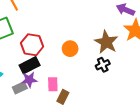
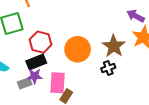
orange circle: (70, 49) -> (78, 49), size x1.6
pink rectangle: (53, 84) -> (57, 83), size x1.5

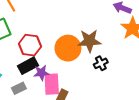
brown star: (114, 46) -> (89, 41), moved, turned -30
purple star: (35, 76) -> (41, 73), moved

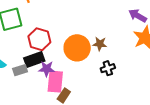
brown star: (89, 41) -> (100, 44), size x0.6
gray rectangle: (19, 88) -> (20, 70), moved

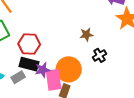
orange circle: (77, 48) -> (69, 69), moved
black rectangle: (34, 60) -> (29, 64), turned 48

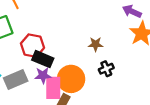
black rectangle: (29, 64) -> (43, 59), moved
gray rectangle: (18, 77) -> (16, 79), size x1.5

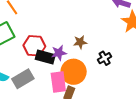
brown star: (96, 44) -> (80, 42), moved
purple star: (43, 75) -> (59, 53), moved

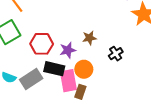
black rectangle: (45, 57) -> (54, 69), moved
orange circle: (74, 72) -> (84, 69), size x0.7

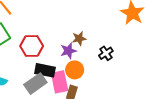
purple star: (68, 50) -> (68, 51), moved
gray rectangle: (31, 79) -> (35, 84), moved

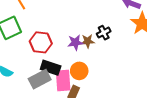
purple star: (68, 51) -> (75, 42), moved
black cross: (106, 53) -> (104, 33), moved

